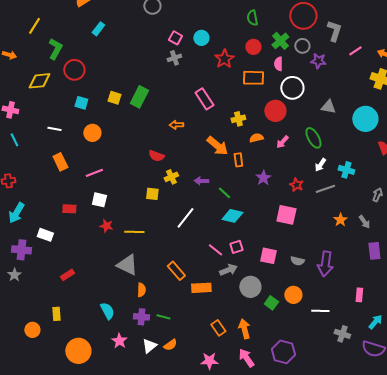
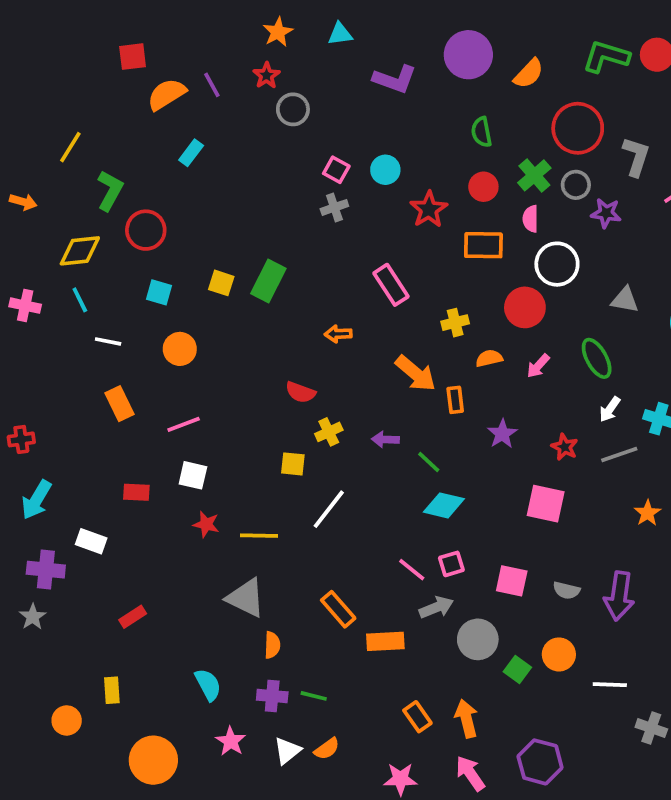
cyan line: (14, 140) -> (80, 300), moved
white line: (185, 218) -> (329, 509), moved

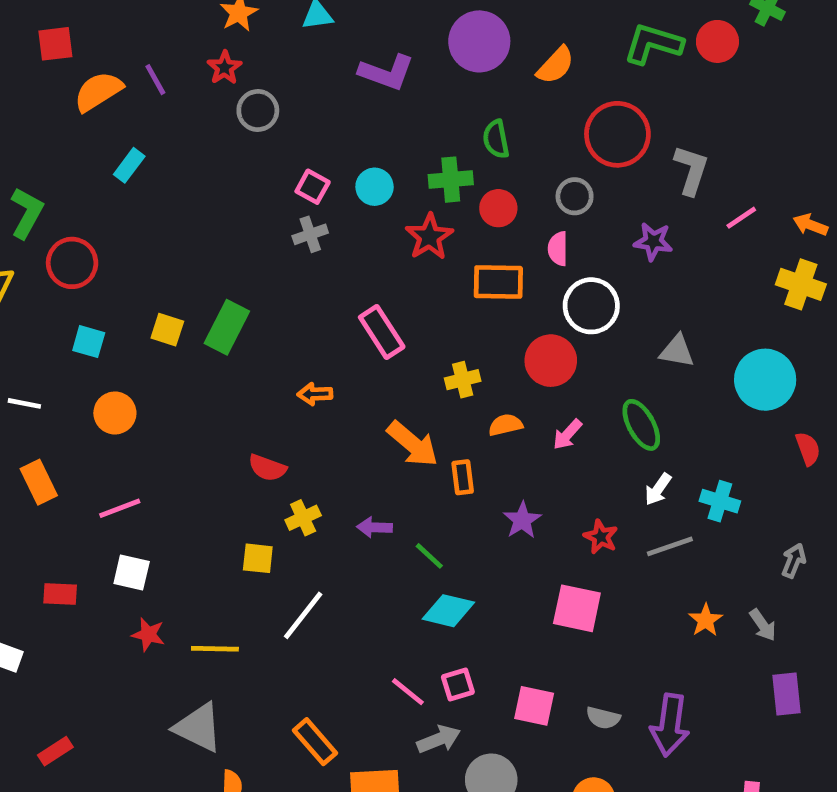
green cross: (534, 175) -> (451, 180), moved, turned 36
gray circle: (576, 185) -> (575, 196), moved

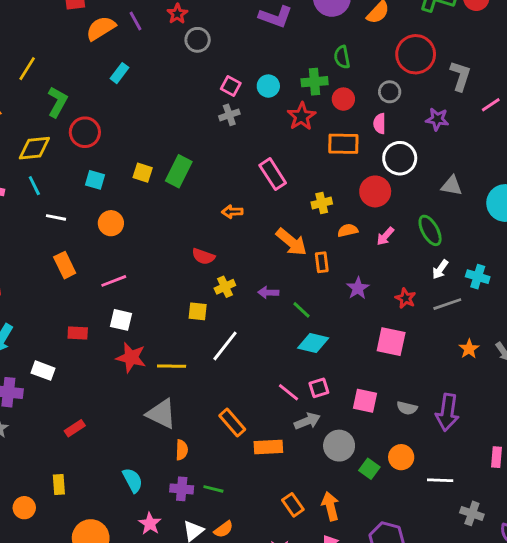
red star: (148, 634) -> (131, 358), size x1.5

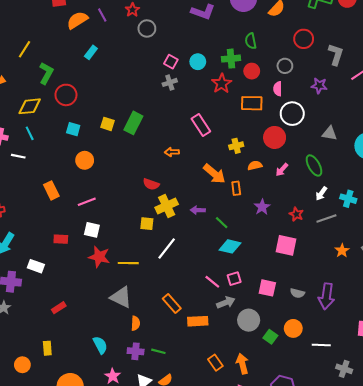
red circle: (416, 54) -> (304, 39), size x0.7
white line: (56, 217) -> (18, 156), moved
yellow cross: (225, 287) -> (167, 206), size x1.5

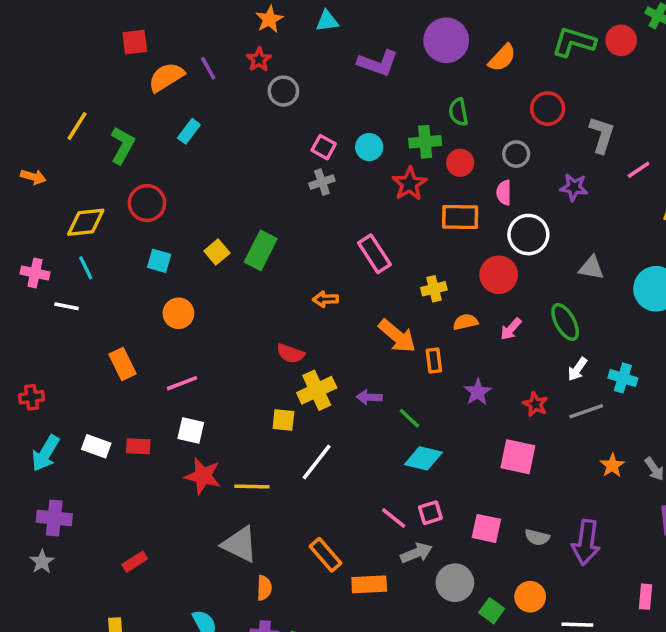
green L-shape: (46, 73) -> (122, 145), moved
yellow square: (107, 124) -> (217, 252), turned 32
white rectangle: (36, 266) -> (96, 446), moved

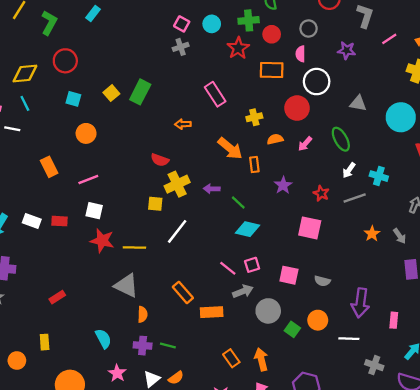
purple arrow: (586, 542) -> (360, 303), moved

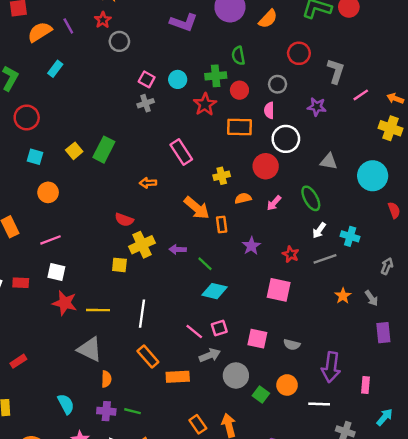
white line: (177, 231) -> (142, 314), moved, turned -30

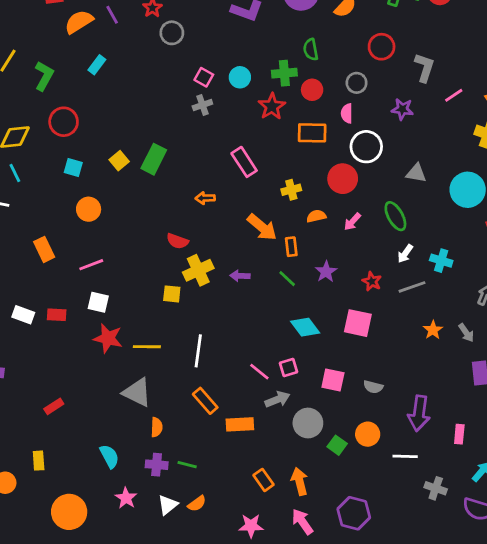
green line: (205, 264) -> (287, 279), moved
cyan diamond: (215, 291) -> (305, 327), moved, turned 40

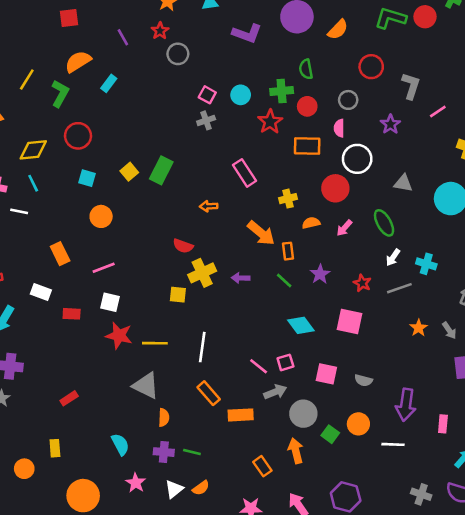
orange semicircle: (79, 22) -> (78, 62), moved
purple star: (402, 109) -> (390, 124), turned 30
white rectangle: (23, 315) -> (41, 292), moved
orange arrow: (300, 481) -> (296, 451), moved
gray cross: (436, 488) -> (421, 494), moved

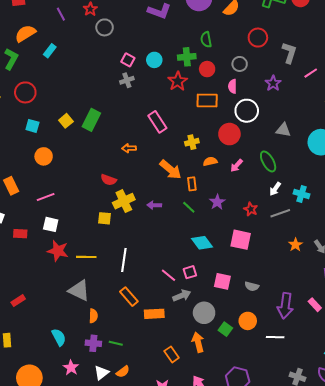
pink rectangle: (443, 424) -> (315, 305), moved, turned -48

